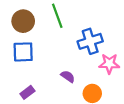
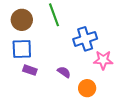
purple rectangle: (27, 92) -> (30, 70), moved, turned 56

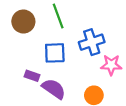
blue square: (22, 49) -> (55, 53), moved
purple semicircle: (64, 72) -> (54, 89), moved, size x1.6

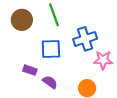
purple semicircle: (54, 89) -> (50, 82), size x0.7

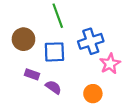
brown circle: (22, 20) -> (23, 39), moved
pink star: (103, 60) -> (110, 64), turned -30

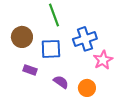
purple semicircle: (53, 87) -> (61, 82), moved

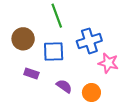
pink star: (103, 60) -> (108, 63), turned -30

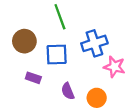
purple semicircle: (64, 86) -> (68, 91), turned -147

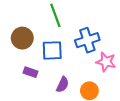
purple semicircle: (68, 91) -> (63, 85), turned -133

